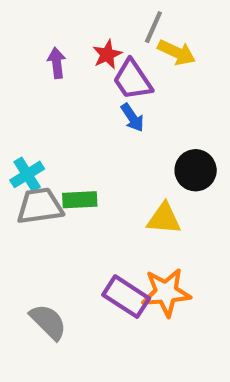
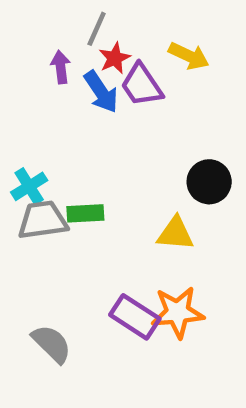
gray line: (153, 27) -> (97, 29), moved
blue arrow: (132, 118) -> (101, 92), moved, size x1.4

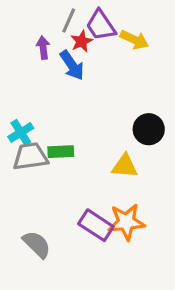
purple trapezoid: (142, 85) -> (101, 25), moved

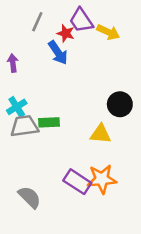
gray line: (69, 20) -> (37, 22), moved
red star: (82, 41) -> (66, 33), turned -30
purple arrow: (43, 48) -> (13, 63), moved

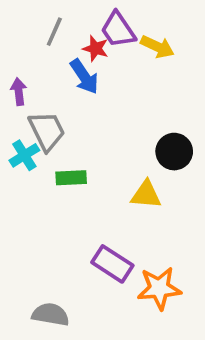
gray trapezoid: (24, 126) -> (47, 131), moved, turned 72
orange star: (102, 179) -> (159, 288), moved
gray semicircle: (30, 197) -> (51, 314), moved, turned -35

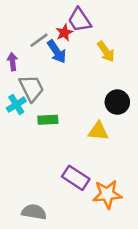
gray line: (54, 32) -> (39, 40), moved, turned 30
yellow arrow: (157, 47) -> (106, 52), moved, turned 30
red star: (96, 49) -> (64, 33), turned 30

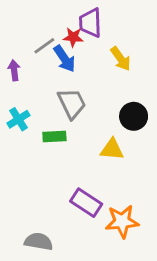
purple trapezoid: (79, 20) -> (90, 23), turned 32
red star: (64, 33) -> (73, 37), turned 30
gray trapezoid: (31, 88) -> (72, 103), moved

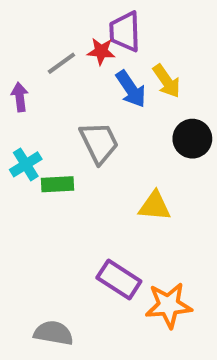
blue arrow: (64, 59) -> (131, 89), moved
black circle: (134, 116) -> (192, 139), moved
green rectangle: (54, 136) -> (57, 184), moved

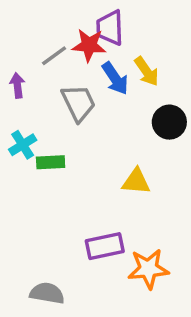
red star: (101, 51) -> (89, 45), size x1.4
gray trapezoid: (99, 143) -> (79, 103), moved
purple rectangle: (119, 279) -> (105, 246), turned -45

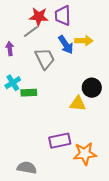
red star: (89, 45) -> (39, 17), moved
yellow arrow: (147, 71) -> (84, 41), turned -54
black circle: (169, 122) -> (92, 88), moved

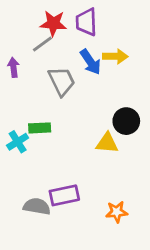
cyan cross: (13, 83) -> (18, 142), moved
purple rectangle: (60, 141) -> (64, 195), moved
orange star: (85, 154) -> (117, 212), size x0.7
gray semicircle: (27, 168) -> (37, 206), moved

